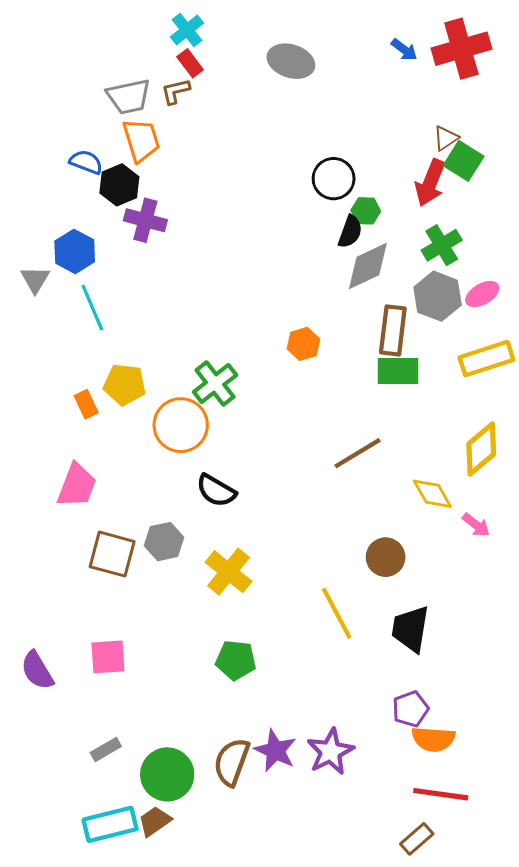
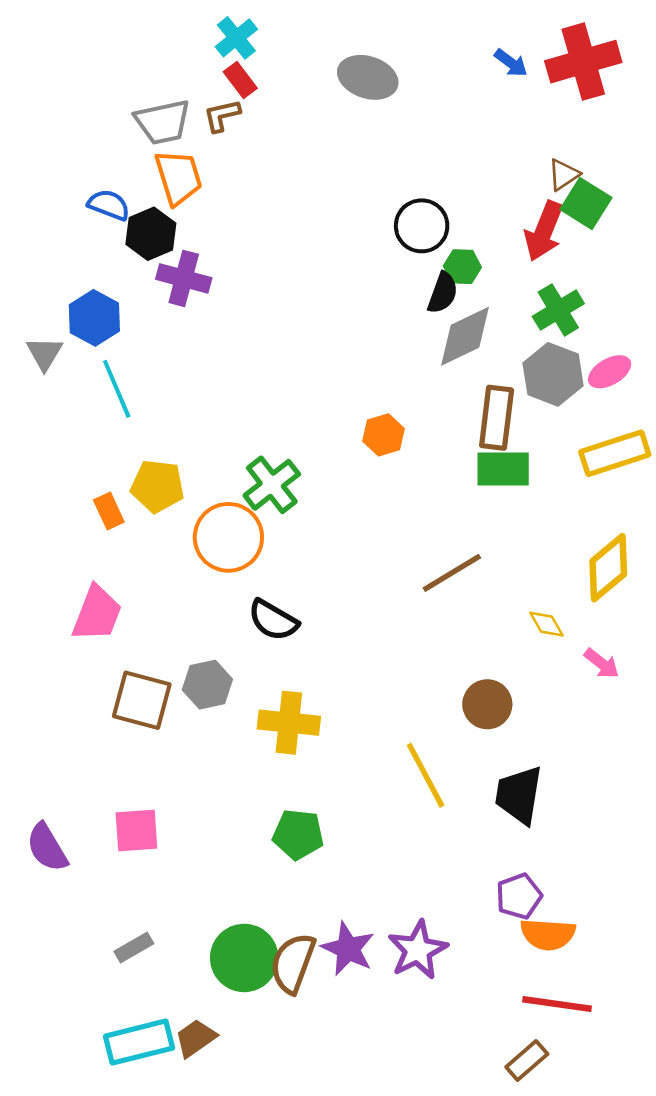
yellow diamond: (432, 494) -> (546, 624), size x0.7
yellow cross: (229, 572) -> (289, 723), turned -33
green circle: (167, 774) -> (244, 958), moved

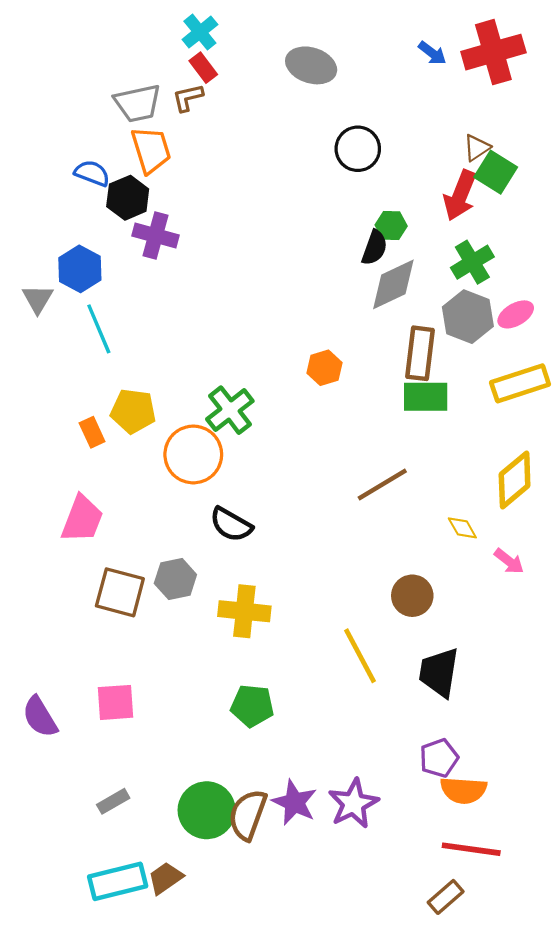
black circle: (422, 226) -> (358, 149), moved

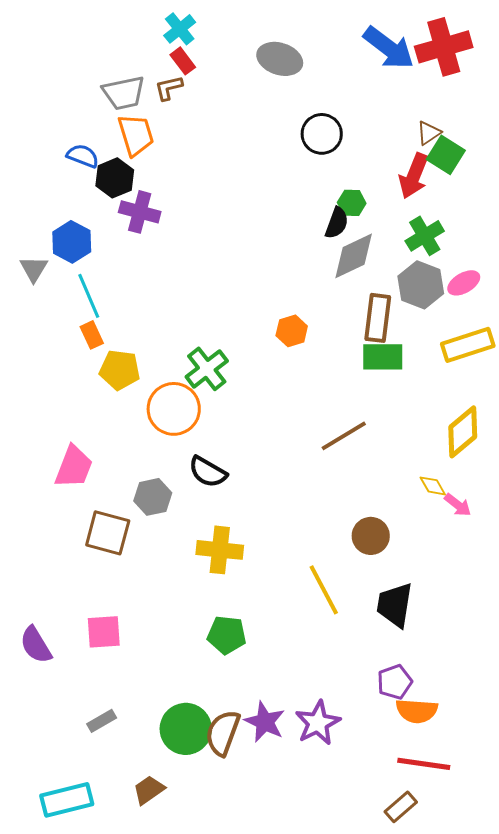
blue arrow: (432, 53) -> (389, 48), size x2.0
orange rectangle: (92, 432) -> (92, 335), moved
yellow diamond: (462, 528) -> (433, 486), moved
gray hexagon: (175, 579) -> (153, 497), moved
cyan rectangle: (118, 881) -> (67, 800), moved

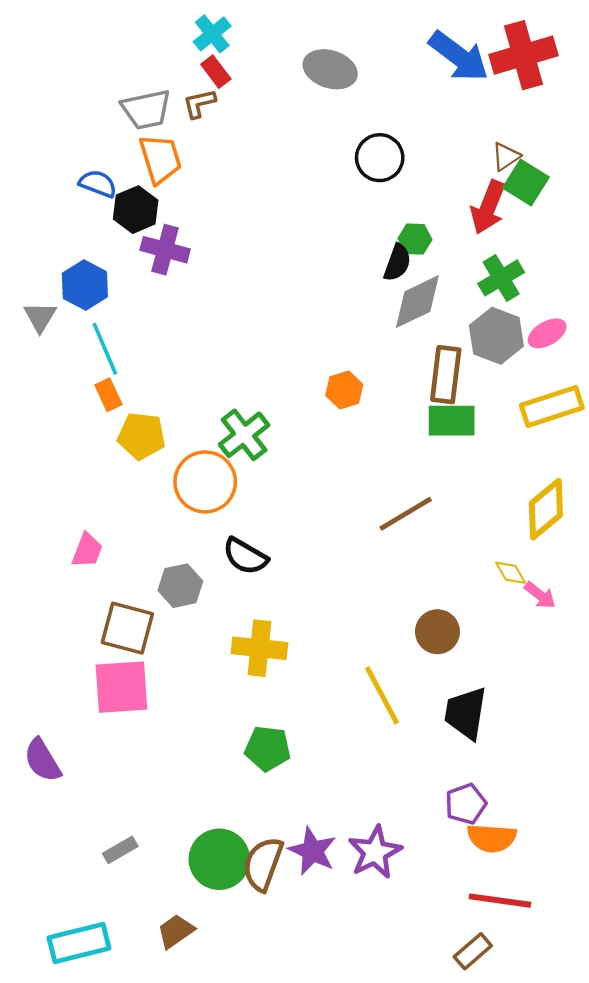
pink trapezoid: (74, 467) -> (87, 550), size x0.7
pink square: (104, 632) -> (121, 687), moved, size x1.4

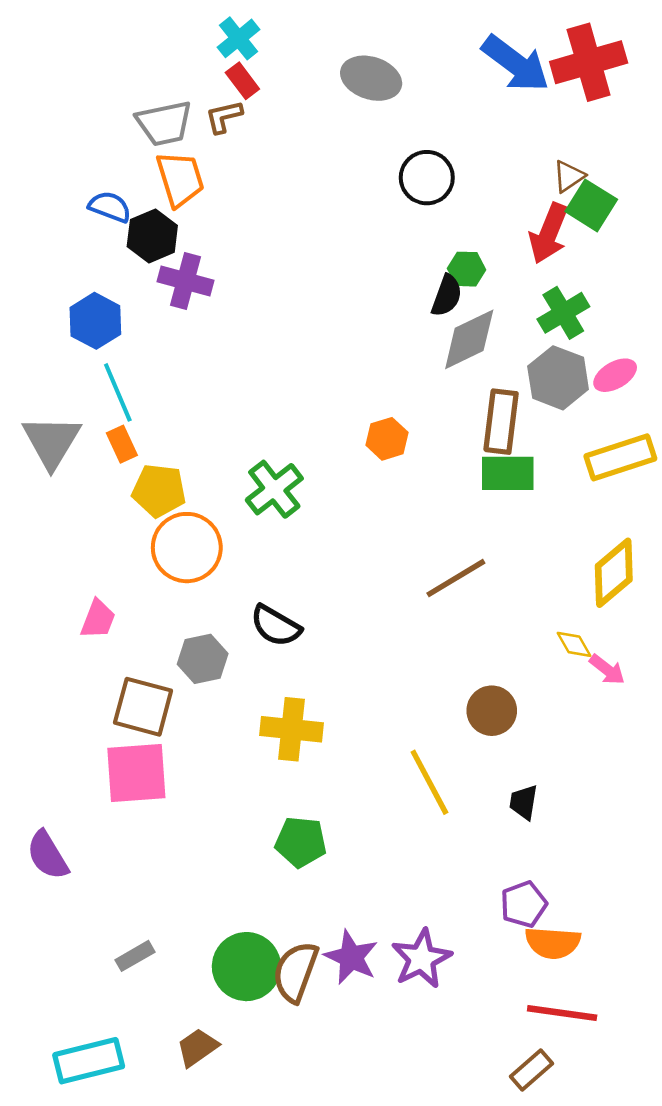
gray triangle: (40, 317) -> (52, 441), moved, size x1.6
orange circle: (205, 482) -> (187, 548), moved
black trapezoid: (466, 713) -> (524, 802), size x0.6

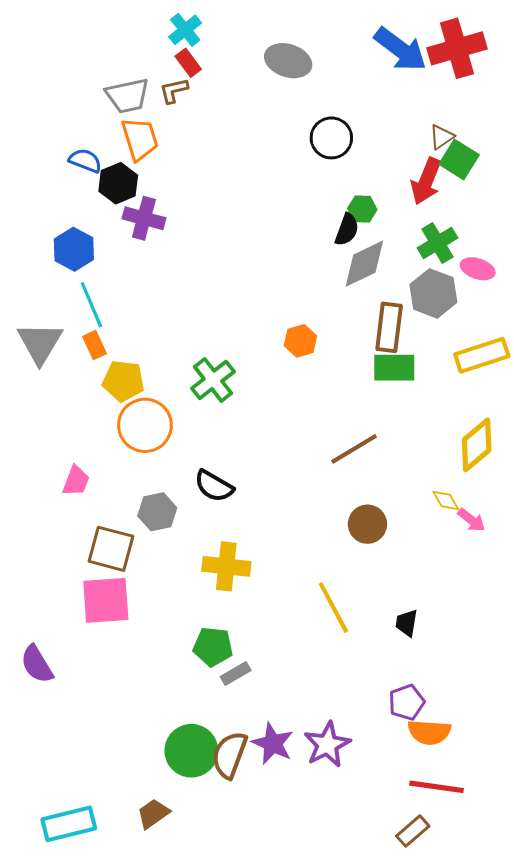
pink ellipse: (615, 375) -> (478, 269), moved, turned 48
brown circle: (492, 711) -> (367, 524), moved
green pentagon: (301, 842) -> (213, 647), moved
gray rectangle: (135, 956) -> (236, 673), moved

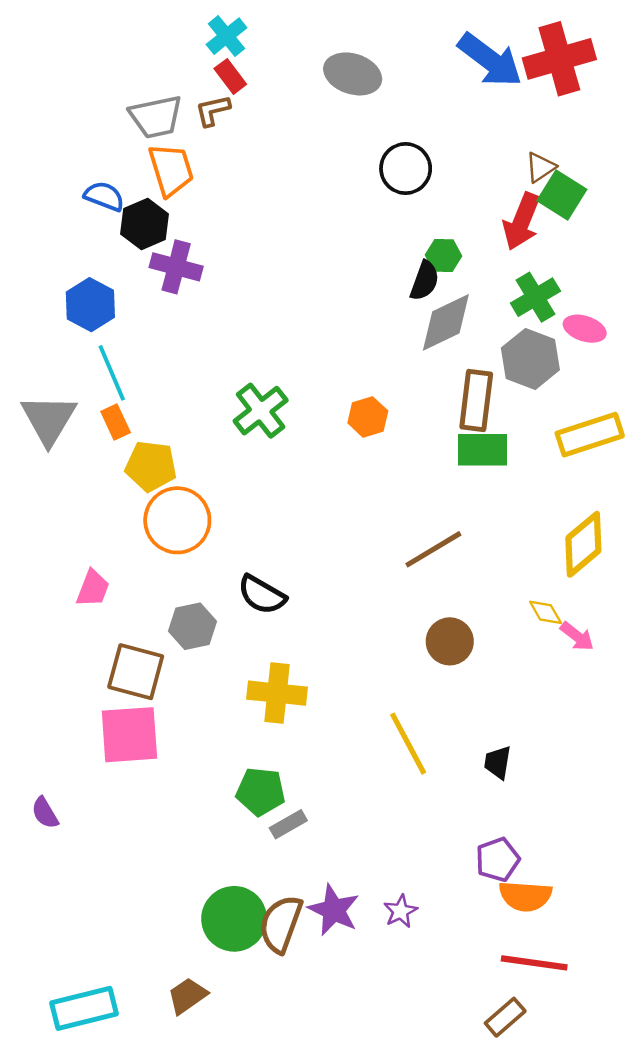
green cross: (213, 380) -> (261, 411), moved
purple semicircle: (37, 664) -> (45, 813), size x0.7
purple star: (327, 745) -> (401, 911), size x0.6

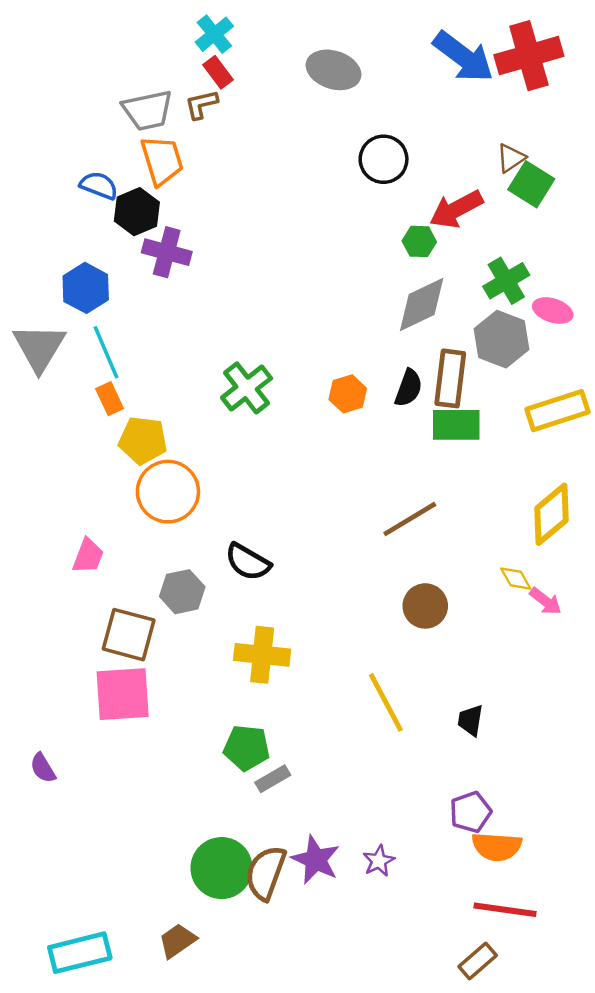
red arrow: (522, 221) -> (456, 209), moved, turned 40
black semicircle: (424, 281) -> (409, 388), moved
gray triangle: (49, 419) -> (39, 347), moved

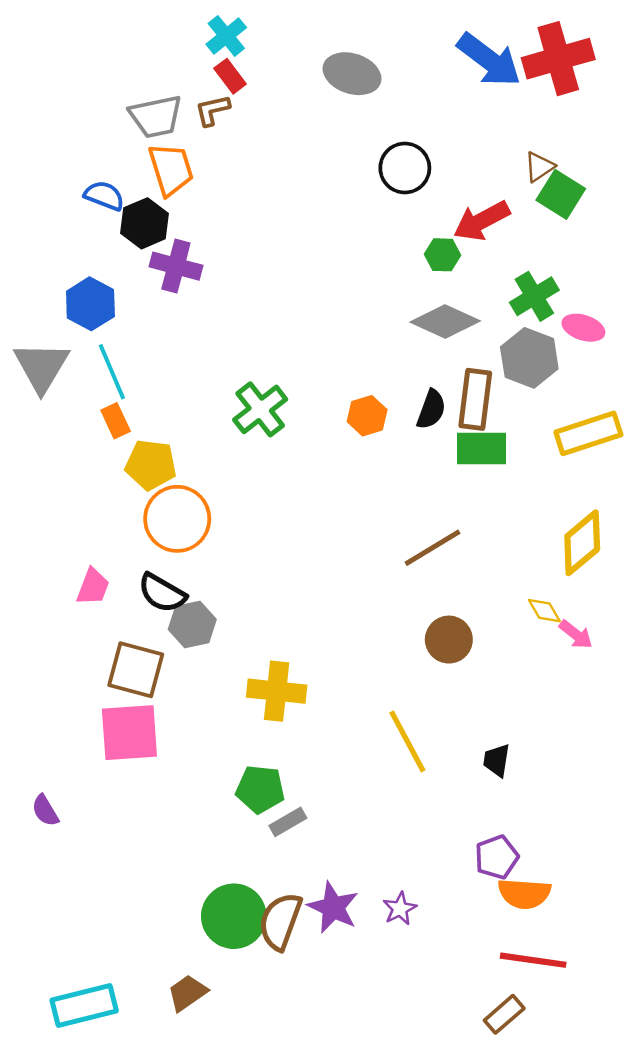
gray diamond: (422, 305) -> (445, 321), turned 50
black semicircle: (248, 562) -> (162, 593), moved

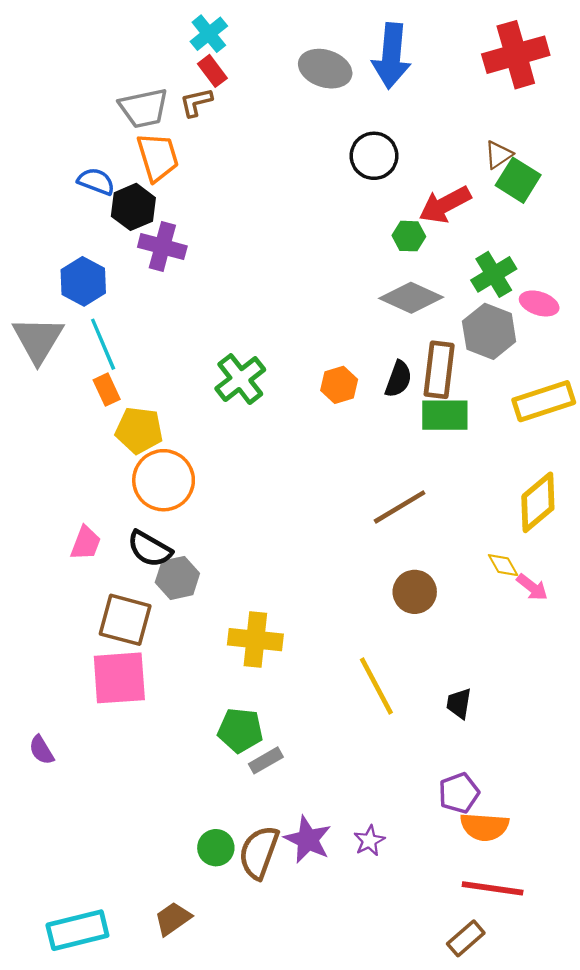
blue arrow: (489, 60) -> (391, 56), moved, turned 58
green circle: (234, 916) -> (216, 848), size x0.6

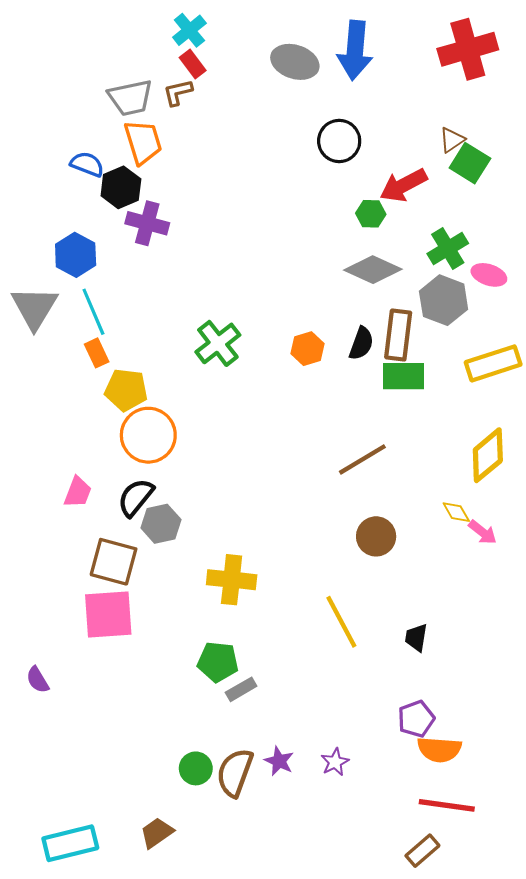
black semicircle: (150, 549) -> (136, 497), turned 99
purple star: (308, 840) -> (279, 761), size x0.7

